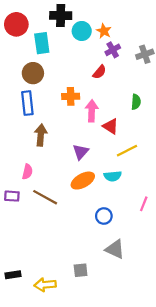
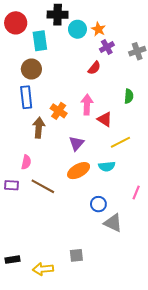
orange cross: (71, 96) -> (59, 111), moved, turned 35
gray triangle: (115, 249) -> (113, 223), moved

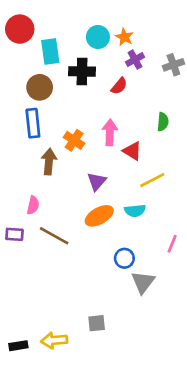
black cross: (58, 15) -> (82, 71), moved
gray triangle: (113, 223) -> (143, 282), turned 42
black rectangle: (13, 260) -> (18, 346), moved

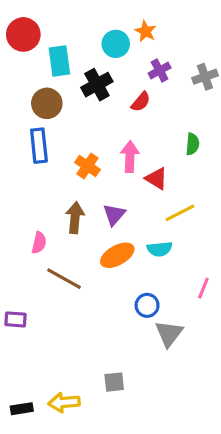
orange star: (124, 37) -> (145, 31), moved
black cross: (82, 71) -> (97, 85), turned -30
brown arrow: (49, 162) -> (75, 218), moved
purple rectangle: (14, 234) -> (15, 319), moved

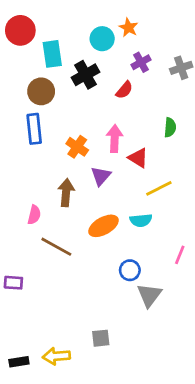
purple triangle: (114, 215) -> (101, 176), moved

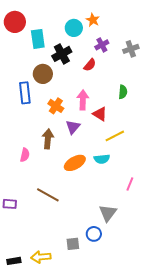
brown circle: (41, 91) -> (43, 74), moved
brown line: (56, 247) -> (48, 195), moved
blue circle: (130, 270) -> (94, 234), moved

